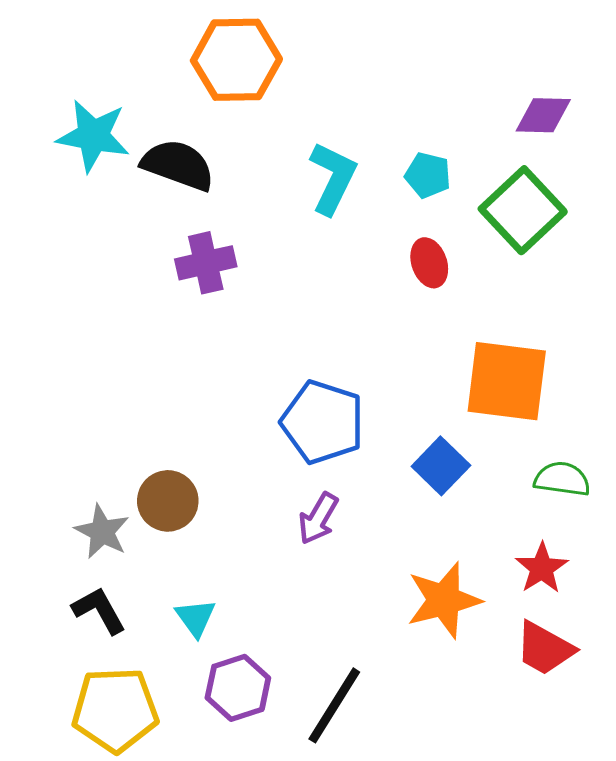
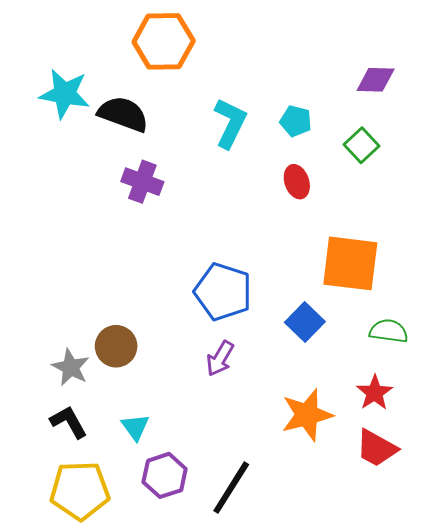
green square: (523, 210) -> (361, 145), size x0.6
purple cross: (206, 263) -> (142, 182), turned 33

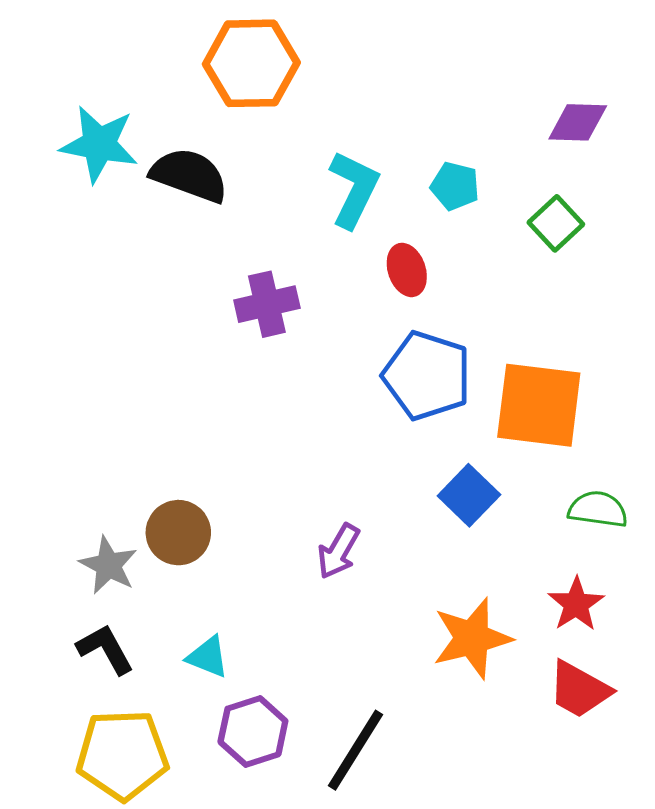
purple cross: (142, 182) -> (267, 304), moved, turned -33
red ellipse: (297, 182) -> (407, 270), moved
blue pentagon: (223, 292) -> (427, 376), moved
cyan triangle: (135, 427) -> (208, 657), turned -32

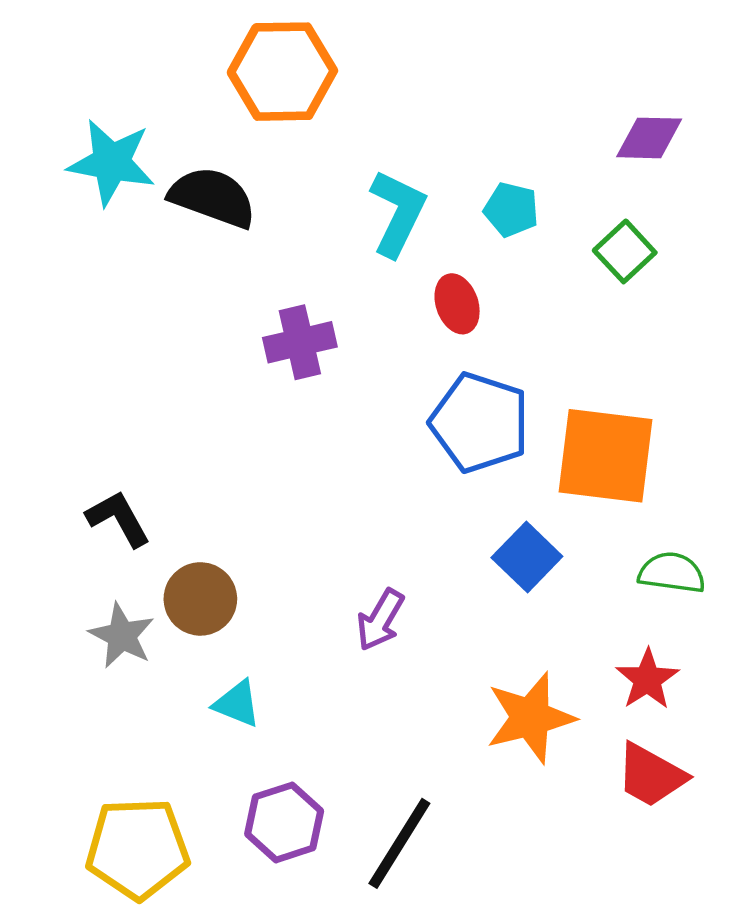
black L-shape: (105, 649) -> (118, 519), moved
cyan triangle: (208, 657) -> (237, 704), moved

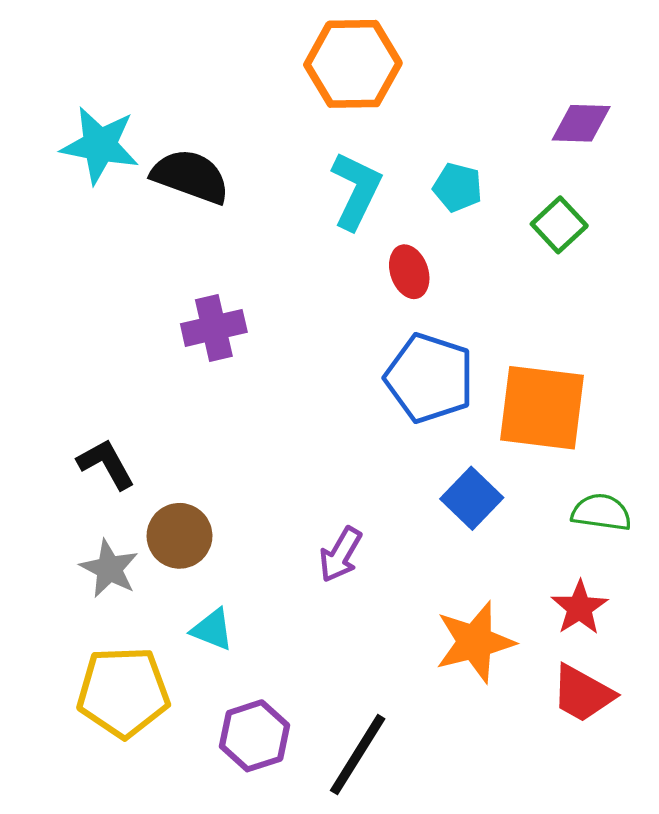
orange hexagon: (282, 72) -> (353, 64), moved
purple cross: (300, 342) -> (214, 328), moved
yellow pentagon: (138, 849) -> (123, 692), moved

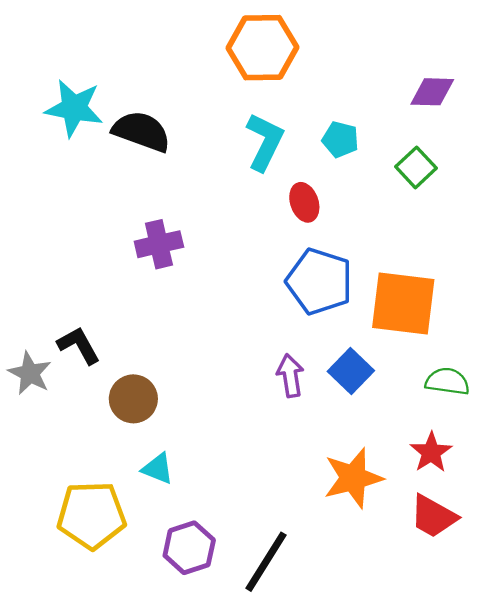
purple arrow: (340, 555) -> (290, 376), moved, turned 141
gray star: (109, 569) -> (30, 373), moved

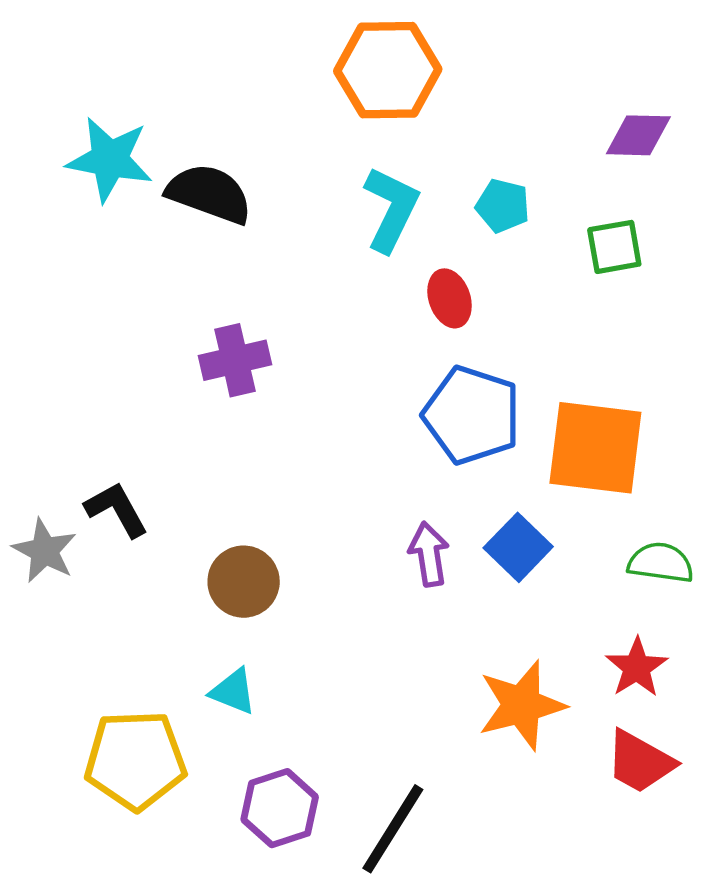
green square: (416, 167) -> (614, 247), turned 33
brown circle: (133, 399) -> (244, 582), moved

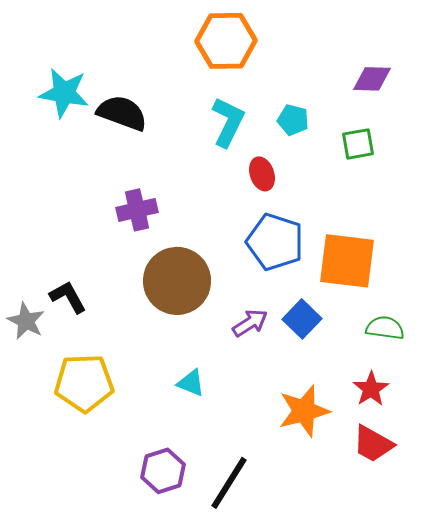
purple arrow: (429, 554) -> (250, 323), turned 66
brown circle: (244, 582) -> (177, 281), moved, size x1.6
cyan triangle: (233, 691) -> (191, 383), moved
yellow pentagon: (135, 760) -> (84, 383), moved

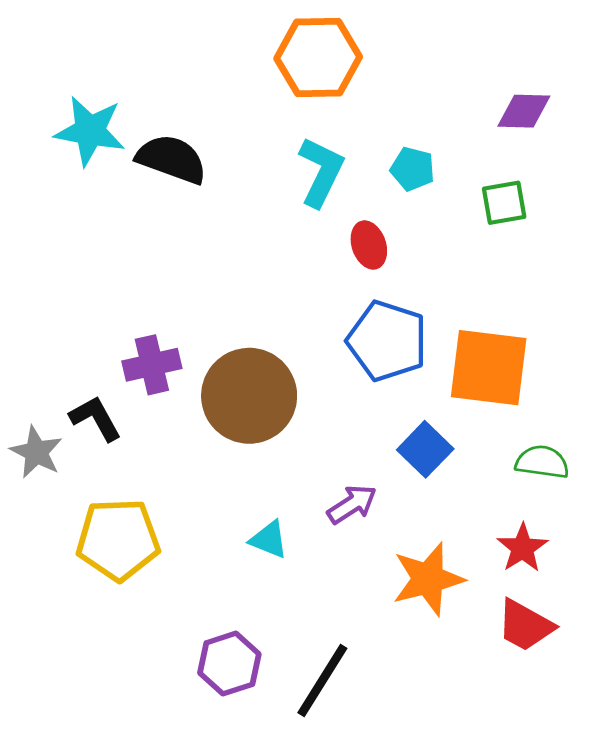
purple cross: (137, 210) -> (152, 365), moved
purple arrow: (250, 323) -> (352, 504), moved

